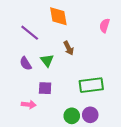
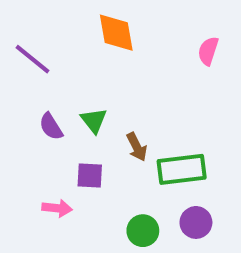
purple line: (30, 33) -> (33, 59), moved
brown arrow: (69, 48) -> (137, 147), moved
purple circle: (90, 115) -> (196, 222), moved

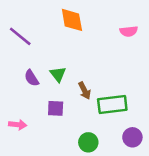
pink semicircle: (208, 51) -> (129, 31), turned -114
pink arrow: (57, 208) -> (18, 125), moved
purple circle: (196, 222) -> (132, 137), moved

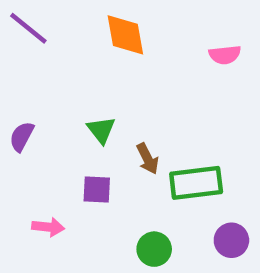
purple line: (20, 36) -> (28, 28), moved
purple semicircle: (32, 78) -> (22, 136), moved, turned 60
pink arrow: (18, 125) -> (48, 227), moved

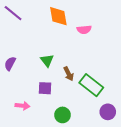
pink semicircle: (225, 55) -> (84, 30), moved
green rectangle: (196, 183) -> (91, 85), turned 45
green circle: (154, 249) -> (62, 115), moved

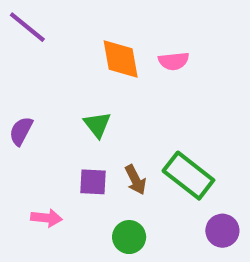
orange diamond: (58, 16) -> (121, 59), moved
brown arrow: (69, 74) -> (135, 180), moved

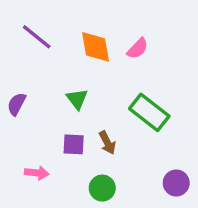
purple line: (27, 27) -> (37, 37), moved
pink semicircle: (174, 61) -> (138, 49), turned -40
green rectangle: (188, 176) -> (149, 112), moved

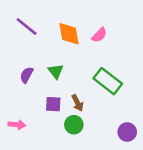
purple semicircle: (17, 104) -> (27, 75), moved
pink arrow: (37, 173) -> (17, 125), moved
green circle: (102, 188) -> (74, 125), moved

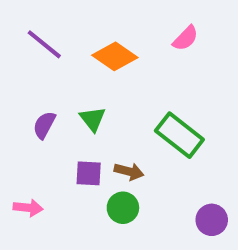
orange diamond: (69, 34) -> (115, 56), turned -45
pink semicircle: (99, 35) -> (185, 38), moved
brown arrow: (77, 103) -> (129, 171), turned -49

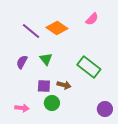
purple line: (44, 44) -> (31, 31), moved
pink arrow: (28, 208) -> (22, 108), moved
green circle: (123, 208) -> (52, 103), moved

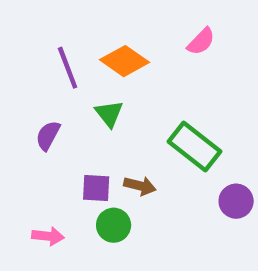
purple line: (31, 31) -> (68, 68), turned 30
green triangle: (46, 59) -> (109, 114), moved
purple circle: (105, 109) -> (236, 201), moved

